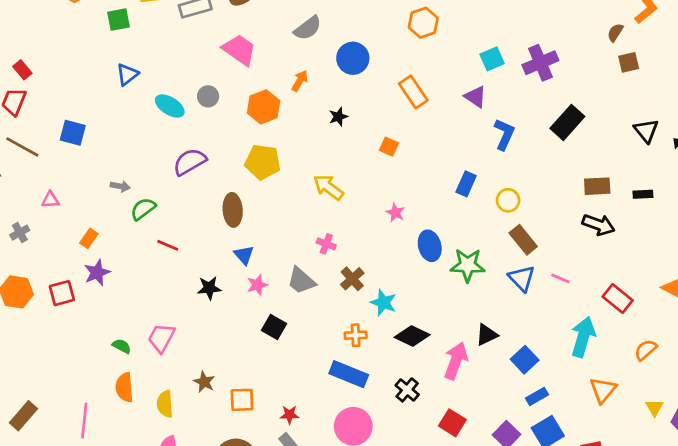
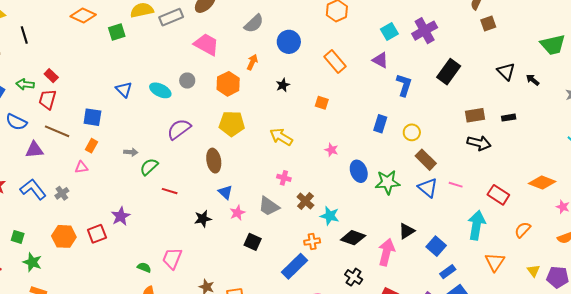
blue triangle: (127, 74) -> (124, 90), moved, turned -30
orange rectangle: (89, 238) -> (91, 146), moved
blue rectangle: (349, 374) -> (294, 266), moved, turned -60

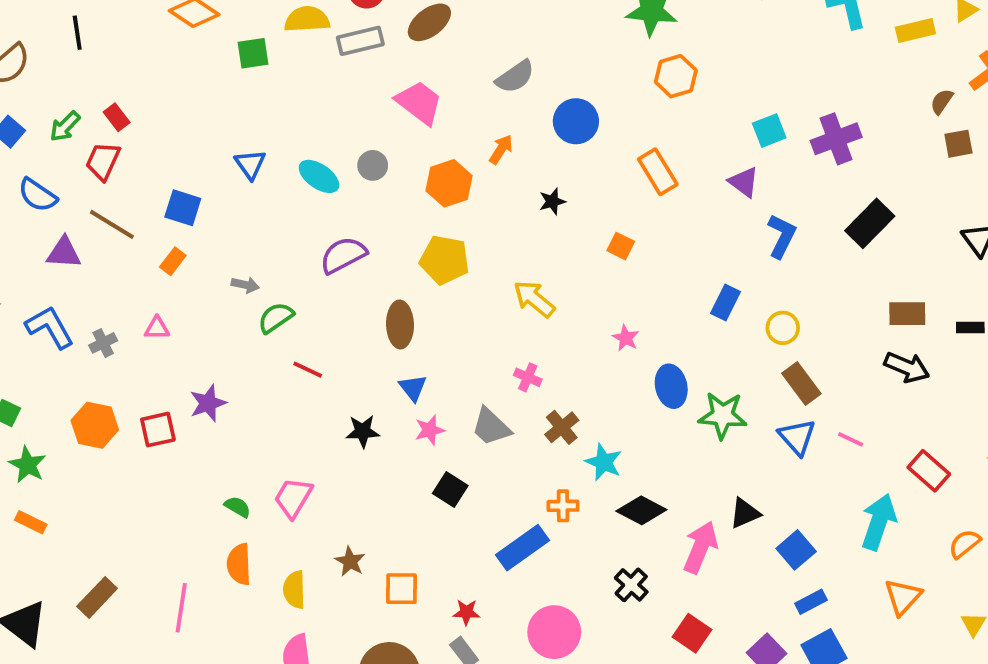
green arrow: (25, 84) -> (65, 126), turned -60
pink triangle: (81, 167) -> (157, 328), moved

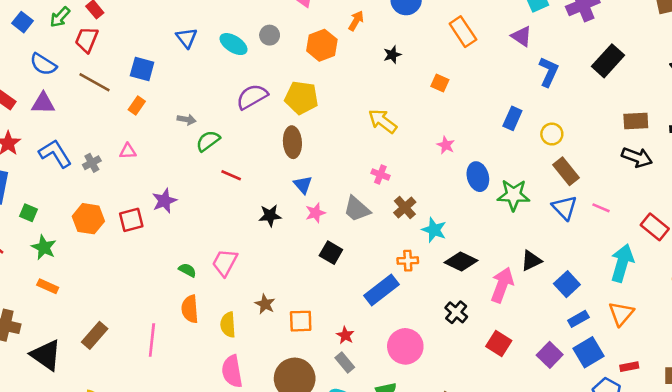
purple triangle: (64, 253) -> (43, 103), moved
yellow pentagon: (445, 260) -> (301, 98), moved
orange triangle: (903, 597) -> (621, 314), moved
red star: (466, 612) -> (345, 335), turned 30

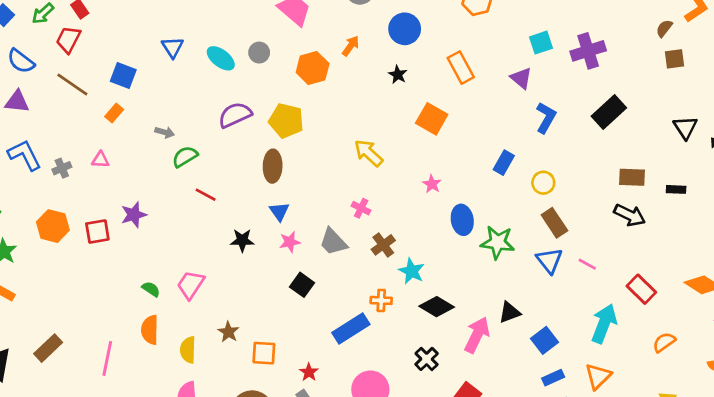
black star: (392, 55) -> (398, 75), moved, turned -30
orange square: (440, 83) -> (432, 119), size x1.6

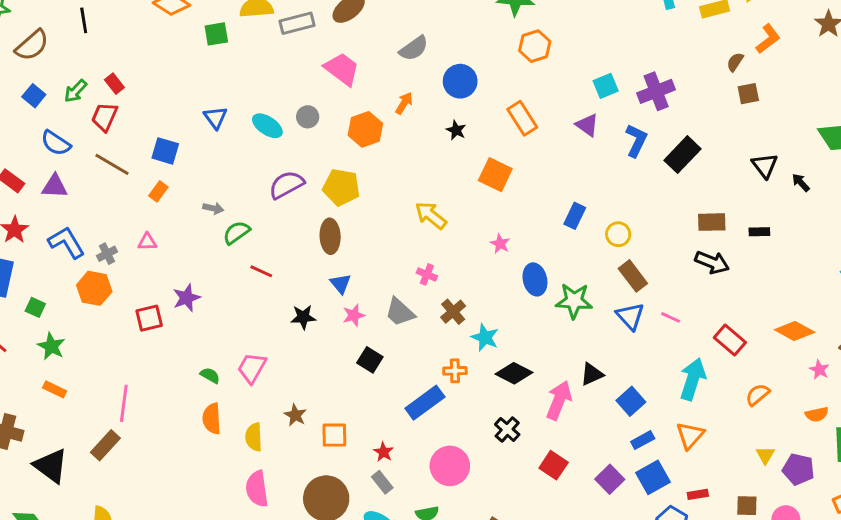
blue L-shape: (546, 118) -> (636, 140), moved
orange hexagon: (53, 226) -> (94, 288), moved
pink line: (107, 358) -> (124, 403), moved

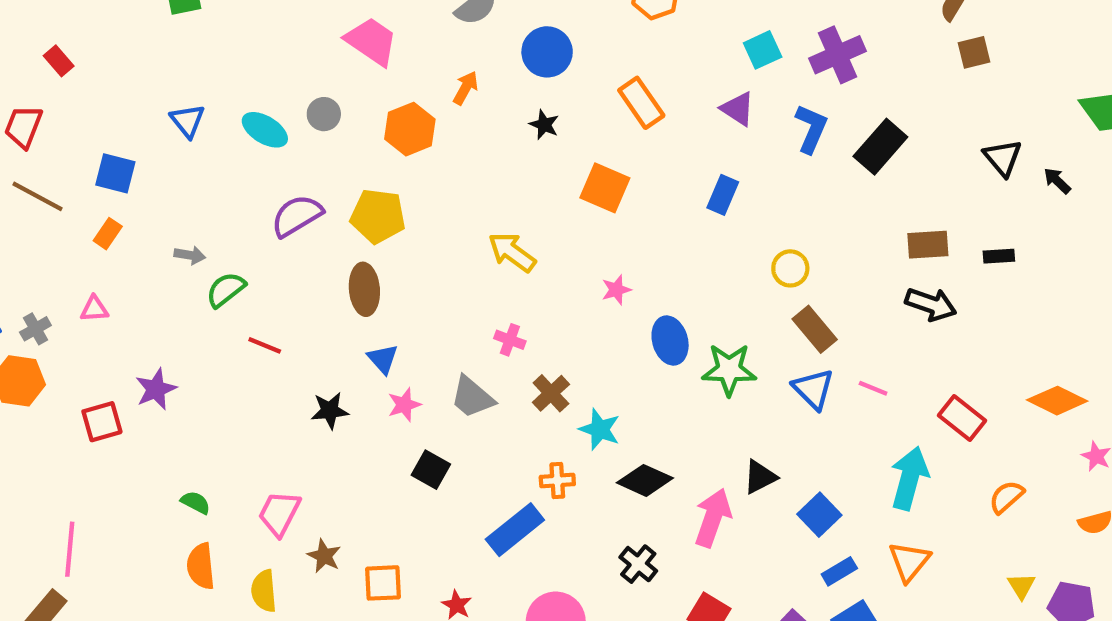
red rectangle: (114, 84) -> (59, 61), moved
blue rectangle: (575, 216) -> (723, 195), moved
pink star: (500, 244) -> (616, 290), turned 30
pink trapezoid: (252, 368) -> (279, 513), moved

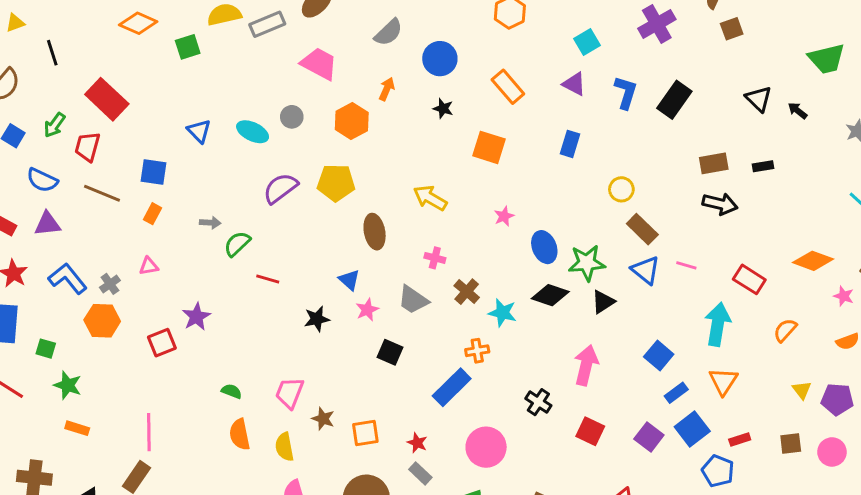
purple cross: (837, 55) -> (657, 24), moved
red rectangle: (59, 61) -> (107, 99), size x2.0
brown ellipse: (364, 289) -> (375, 232), moved
black triangle: (760, 477) -> (603, 302), moved
black diamond: (645, 480) -> (550, 295), moved

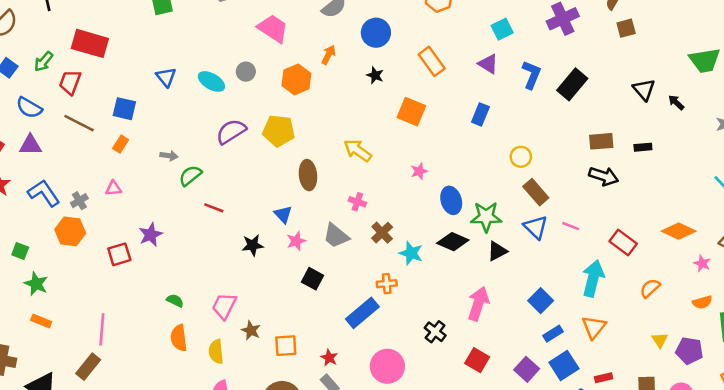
red rectangle: (107, 99) -> (90, 43), turned -32

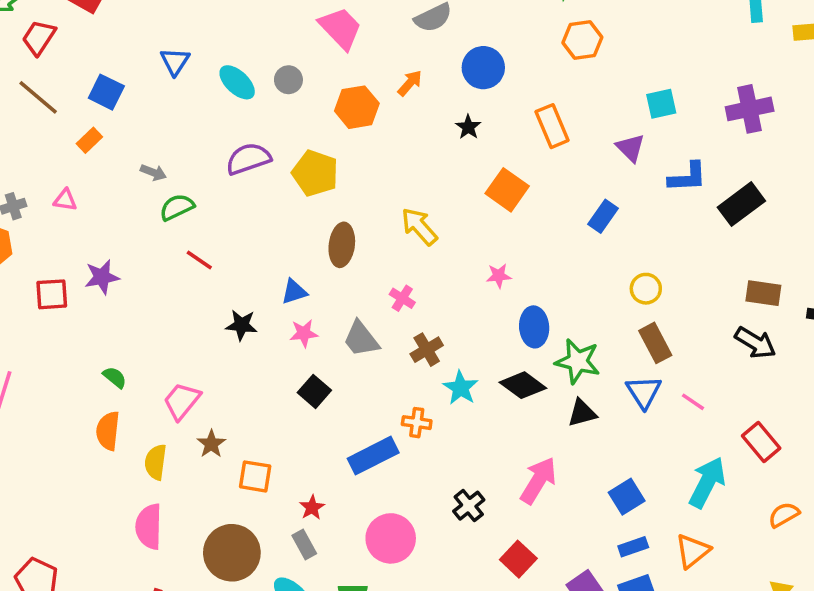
blue L-shape: (532, 75) -> (688, 177), turned 52
blue triangle: (283, 214) -> (294, 292), turned 42

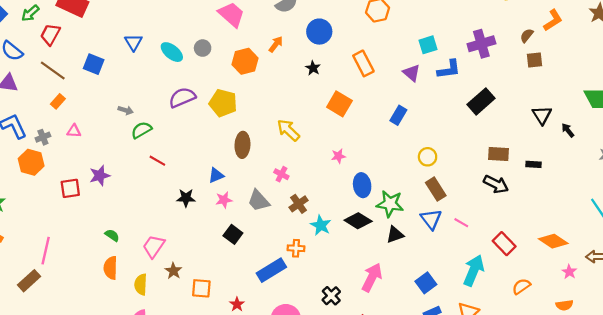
orange rectangle: (89, 140) -> (58, 101), moved
blue L-shape: (688, 177) -> (449, 69), moved

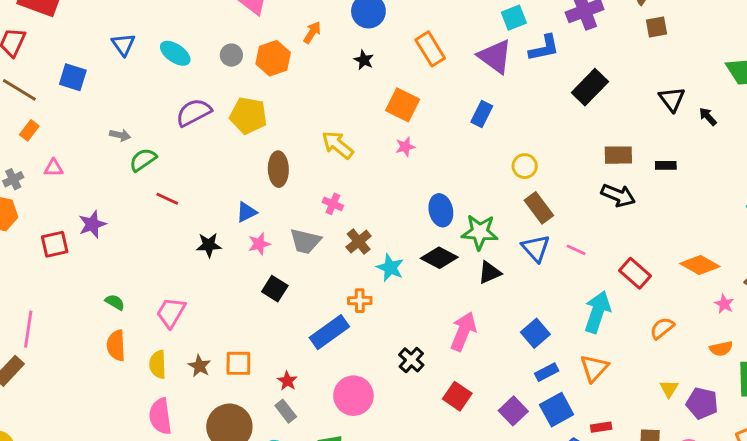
gray circle: (203, 48) -> (231, 55), moved
purple triangle: (412, 73) -> (495, 56), size x1.5
pink star: (338, 156) -> (405, 147), moved
gray trapezoid: (259, 201) -> (305, 241), turned -30
brown star: (173, 271) -> (200, 366), moved

